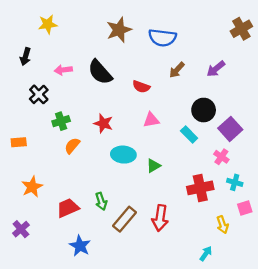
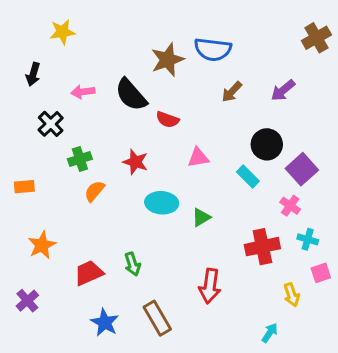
brown star: (119, 30) -> (167, 60), moved
red semicircle: (141, 87) -> (167, 120), moved
brown rectangle: (125, 219) -> (157, 318), moved, turned -70

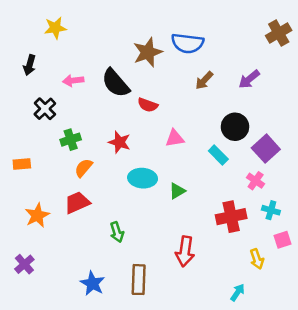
red trapezoid: (89, 273) -> (77, 203), moved
brown rectangle: (157, 318) -> (139, 280), turned 32

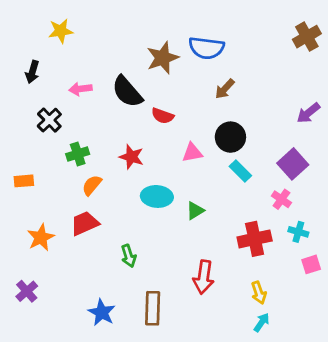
purple arrow: (249, 79) -> (308, 113), moved
black circle: (235, 127) -> (230, 137), moved
yellow arrow: (257, 259) -> (259, 293), moved

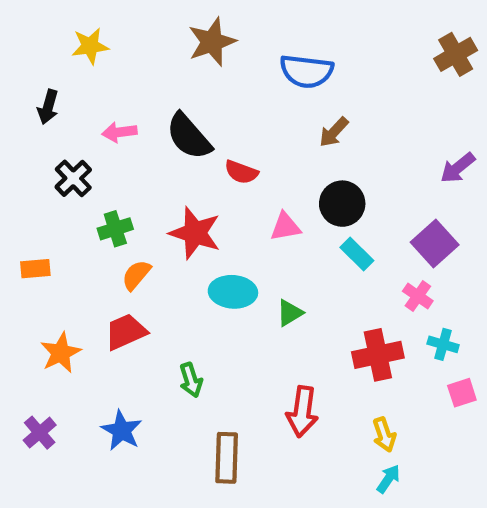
brown star: (163, 58) -> (212, 42), moved
red star: (131, 157) -> (195, 233), size x1.4
blue star: (102, 312) -> (122, 430), moved

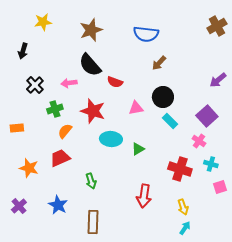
brown star: (212, 42) -> (91, 30), moved
pink arrow: (119, 132) -> (69, 83), moved
orange star: (61, 353) -> (29, 168), turned -30
red cross: (378, 355) -> (180, 169), turned 30
brown rectangle: (227, 458) -> (93, 222), moved

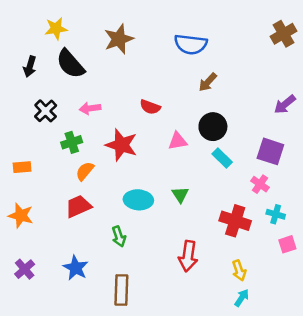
black semicircle: (90, 65) -> (70, 64), moved
purple square: (207, 116) -> (270, 151), turned -30
cyan ellipse: (111, 139) -> (138, 200), moved
green triangle: (138, 149) -> (180, 195), turned -32
orange star: (29, 168) -> (21, 216), moved

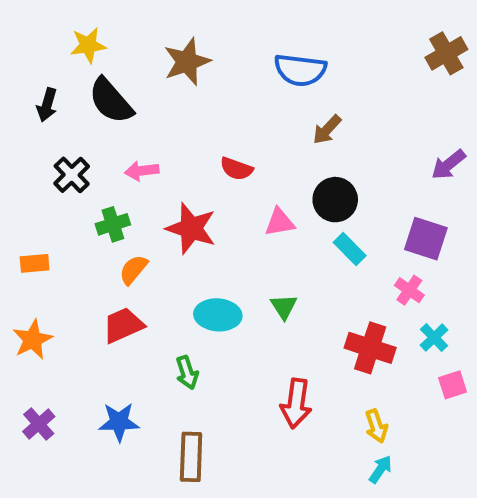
cyan cross: (276, 214) -> (434, 338), turned 30
orange star: (21, 216) -> (33, 340), turned 30
blue star: (76, 268) -> (119, 422), turned -30

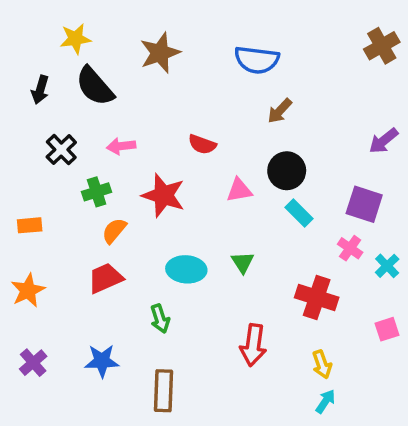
cyan cross: (434, 338) -> (387, 266), moved

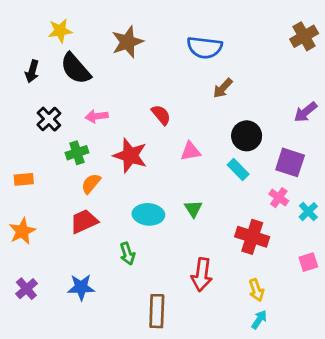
red semicircle: (202, 144) -> (161, 115), turned -150
black circle: (287, 171) -> (247, 136), moved
brown rectangle: (163, 391) -> (157, 311), moved

